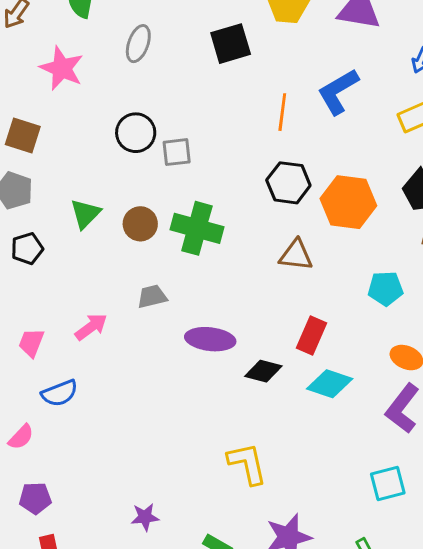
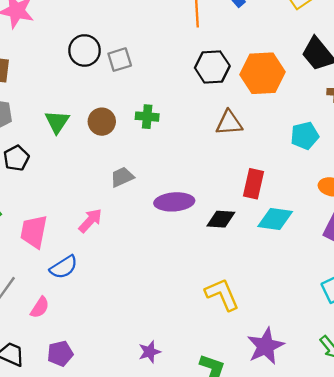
green cross: (197, 228) -> (147, 117), size x0.6
pink arrow: (91, 327) -> (90, 221), moved
pink trapezoid: (31, 343) -> (34, 232), size x1.4

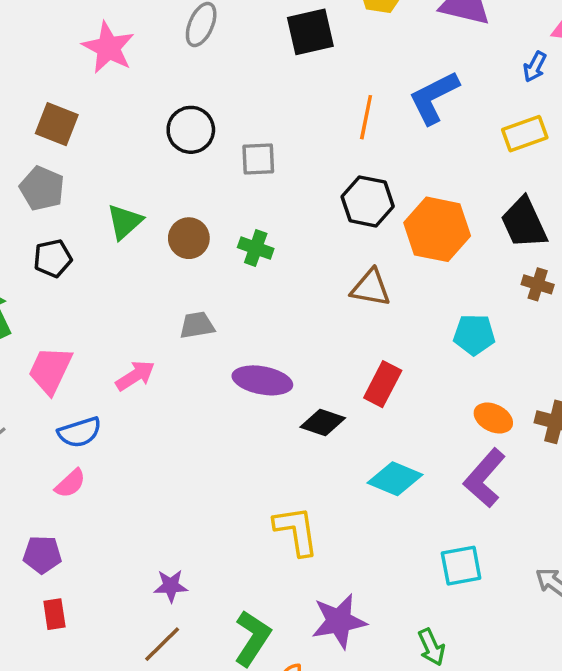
gray square: (120, 60) -> (258, 159), moved
cyan diamond: (275, 219) -> (395, 479), moved
pink semicircle: (40, 307) -> (70, 483), moved

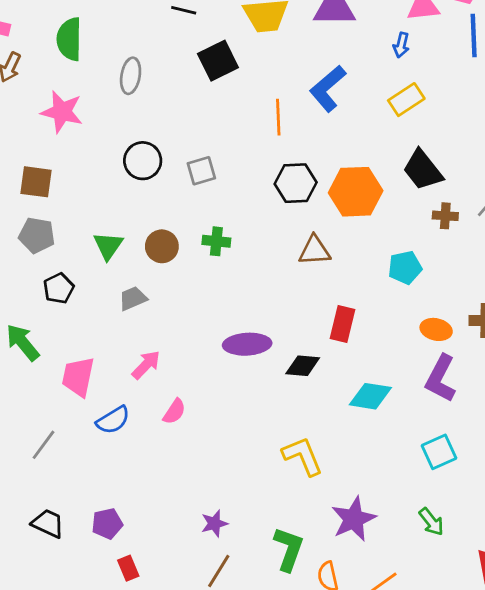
gray trapezoid: (197, 325) -> (133, 298), moved
pink semicircle: (70, 483) -> (174, 412), moved

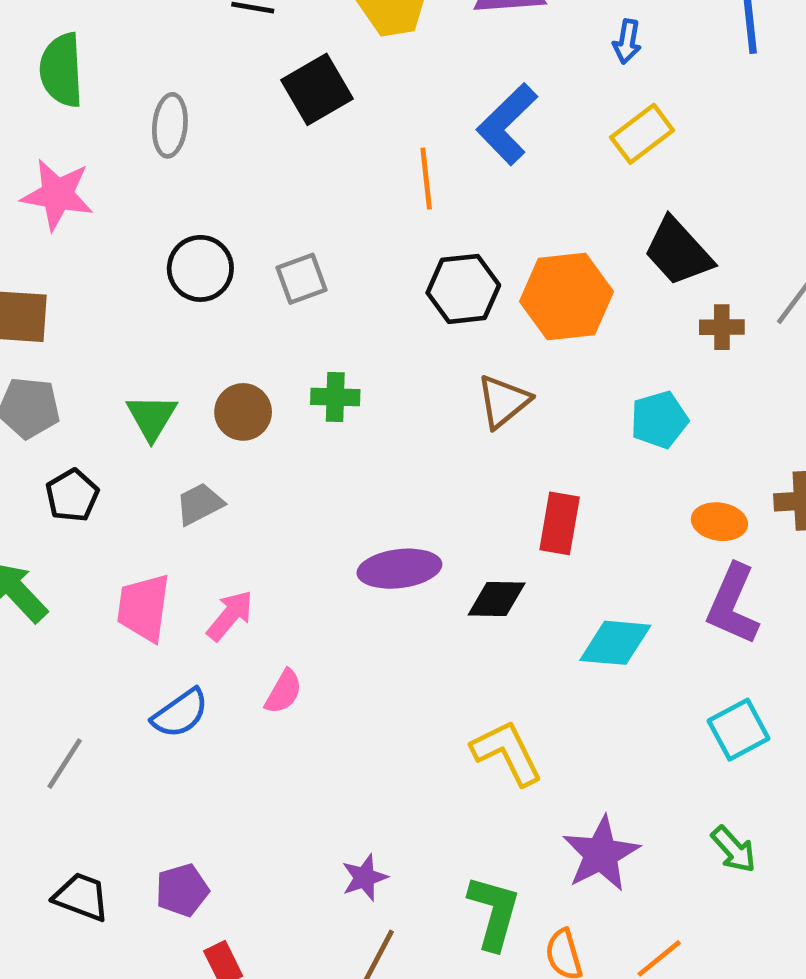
brown triangle: (315, 250) -> (503, 401), turned -32
pink trapezoid: (78, 377) -> (144, 608), moved

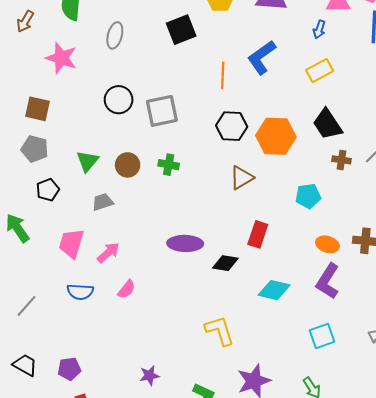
gray square: (302, 279) -> (162, 111), size x1.5
blue semicircle: (180, 713) -> (80, 292), turned 30

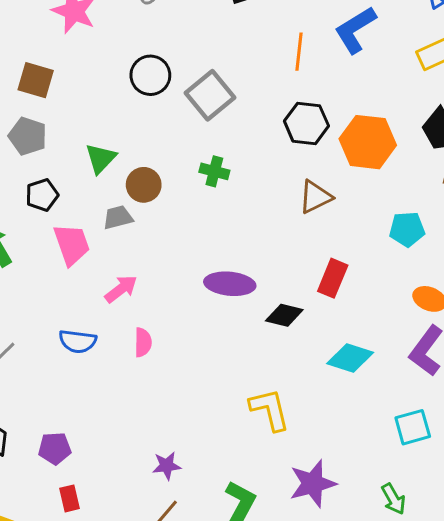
gray square: (162, 111) -> (210, 95), turned -32
brown circle: (128, 165) -> (144, 185), moved
pink trapezoid: (71, 243) -> (72, 244), moved, turned 140
pink semicircle: (127, 289) -> (143, 342), turned -42

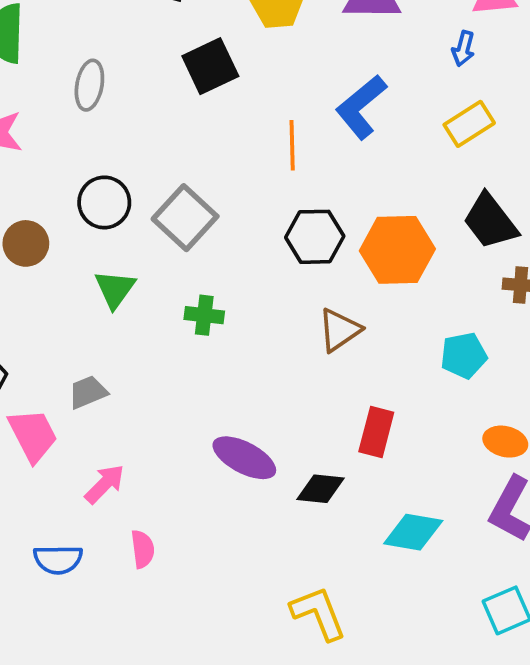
green triangle: (101, 158) -> (115, 289), moved
brown circle: (144, 185) -> (26, 243), moved
purple ellipse: (230, 284) -> (244, 458), turned 30

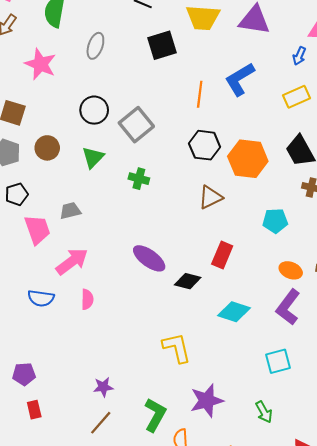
brown circle: (26, 243) -> (47, 148), moved
pink arrow: (105, 484) -> (72, 261), size x1.4

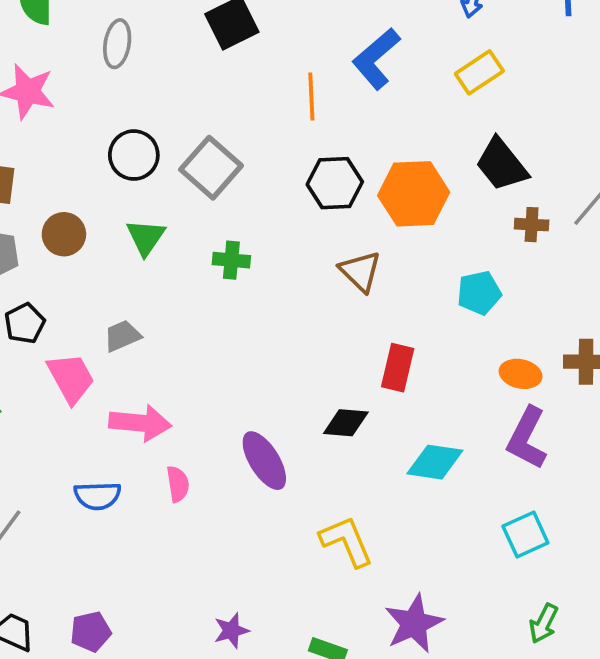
brown triangle: (210, 197) -> (360, 271), turned -40
purple ellipse: (149, 258) -> (264, 461), moved, turned 32
pink arrow: (72, 261) -> (140, 423), turned 52
green arrow: (264, 412) -> (544, 623), moved, turned 65

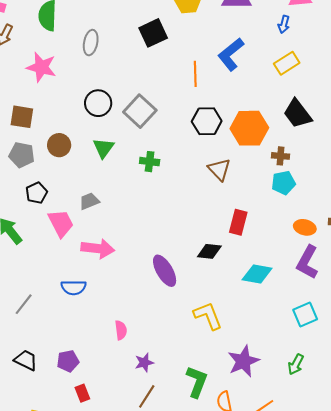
brown cross: (532, 225) -> (280, 156), moved
pink semicircle: (178, 484) -> (121, 330), moved
green arrow: (544, 623) -> (296, 364), moved

